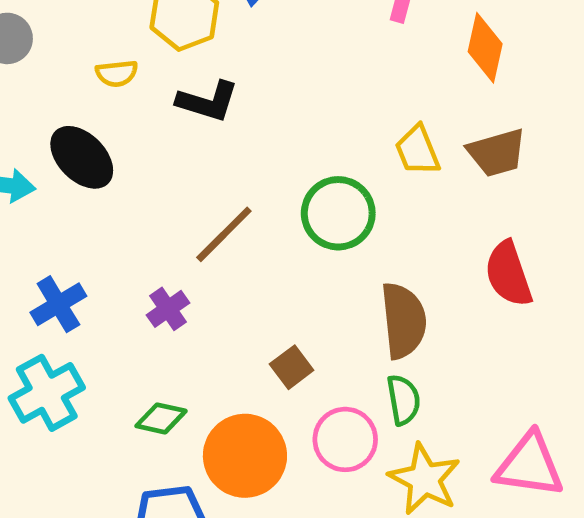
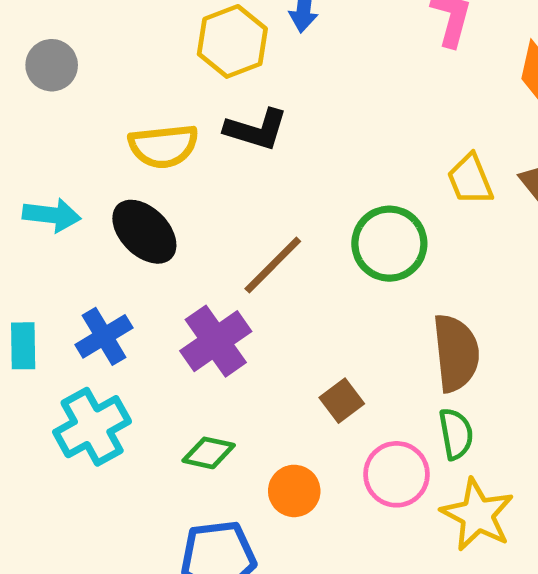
yellow semicircle: (117, 73) -> (163, 146), moved, size x1.6
black ellipse: (82, 157) -> (144, 232), moved
purple cross: (168, 309) -> (216, 341), size x1.6
orange circle: (245, 456) -> (294, 491), size x0.6

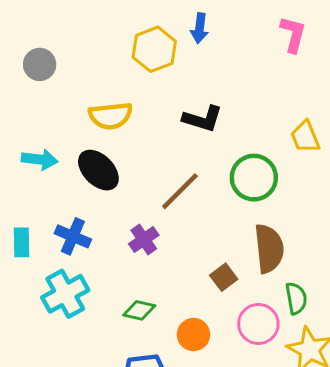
black L-shape: (256, 129) -> (203, 119), moved
blue cross: (104, 336) -> (73, 236), turned -36
purple cross: (216, 341) -> (144, 239), size x0.7
brown semicircle: (456, 353) -> (269, 249), moved

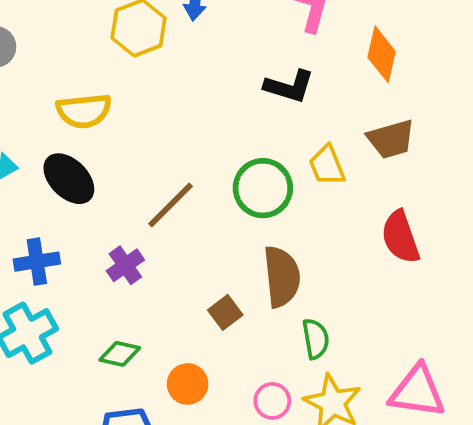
black L-shape: (203, 119) -> (289, 86), moved
yellow trapezoid: (305, 137) -> (327, 165), moved
blue cross: (73, 236) -> (37, 262), turned -32
pink circle: (258, 324) -> (272, 401), moved, size x0.7

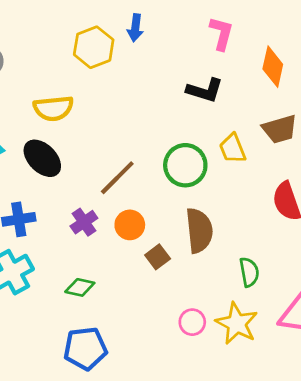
green semicircle: (316, 339) -> (249, 272), moved
orange circle: (188, 384) -> (130, 225), moved

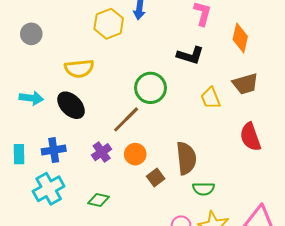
green circle: (185, 165) -> (150, 88), moved
green semicircle: (249, 272) -> (203, 189), moved, turned 100

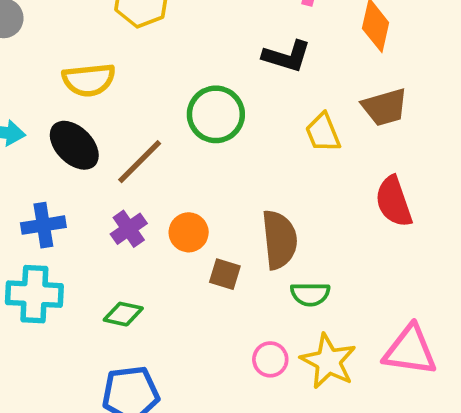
brown line: (126, 119) -> (140, 162), moved
brown square: (156, 178) -> (225, 274), turned -36
cyan cross: (49, 189) -> (34, 294), turned 32

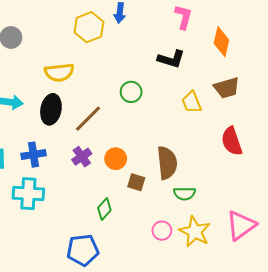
green circle: (216, 114) -> (131, 92), size x0.7
black ellipse: (74, 145) -> (51, 109), turned 56
green diamond: (123, 314) -> (104, 209), moved, turned -60
pink triangle: (410, 350) -> (241, 225), turned -44

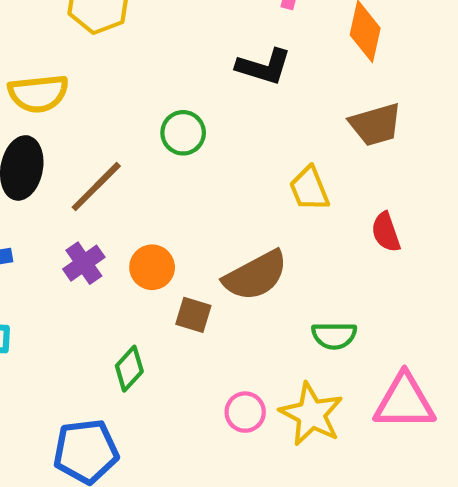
yellow trapezoid: (192, 102) -> (309, 189), moved
red semicircle: (232, 141) -> (386, 232), size x0.7
brown semicircle: (167, 163) -> (256, 276), turned 68
green semicircle: (184, 194) -> (334, 336), moved
pink triangle: (241, 225) -> (404, 402), turned 36

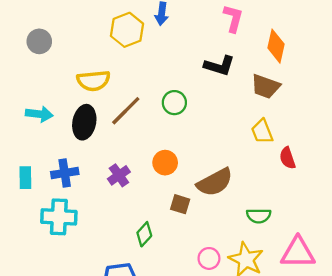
brown trapezoid: (375, 125) -> (266, 86), moved, turned 36
brown line: (96, 187) -> (126, 111), moved
yellow trapezoid: (309, 189) -> (262, 131), moved
orange circle: (152, 267) -> (165, 163), moved

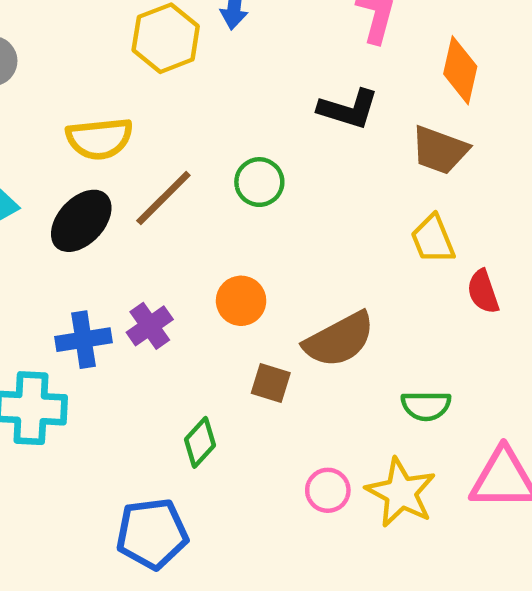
black ellipse: (84, 122) -> (81, 221), turned 32
blue cross: (65, 173) -> (83, 340), moved

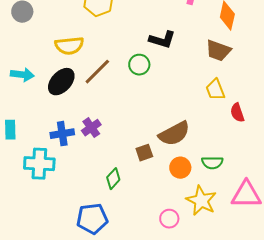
black L-shape: (348, 109) -> (162, 40), moved
orange circle: (241, 301) -> (180, 168), moved
brown square: (271, 383) -> (144, 153), turned -36
pink circle: (328, 490) -> (169, 219), moved

